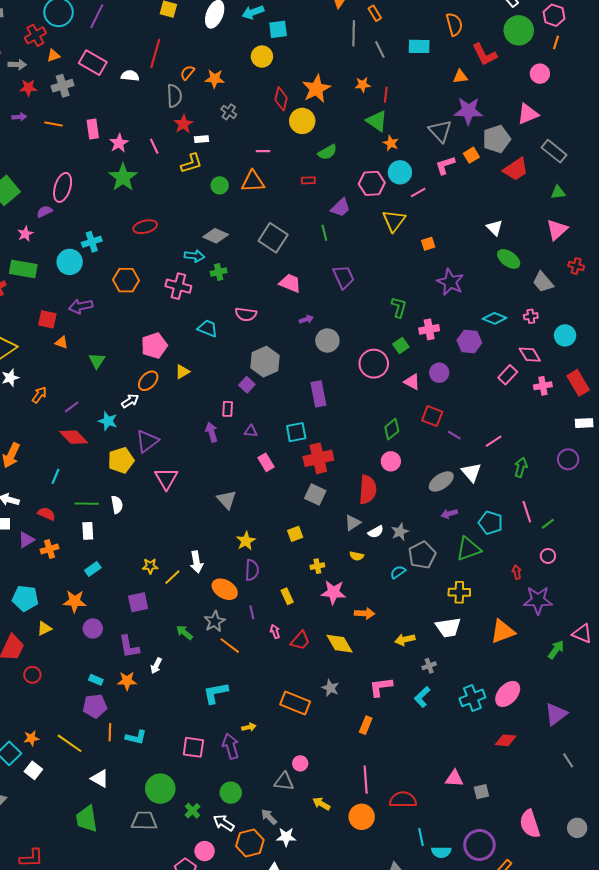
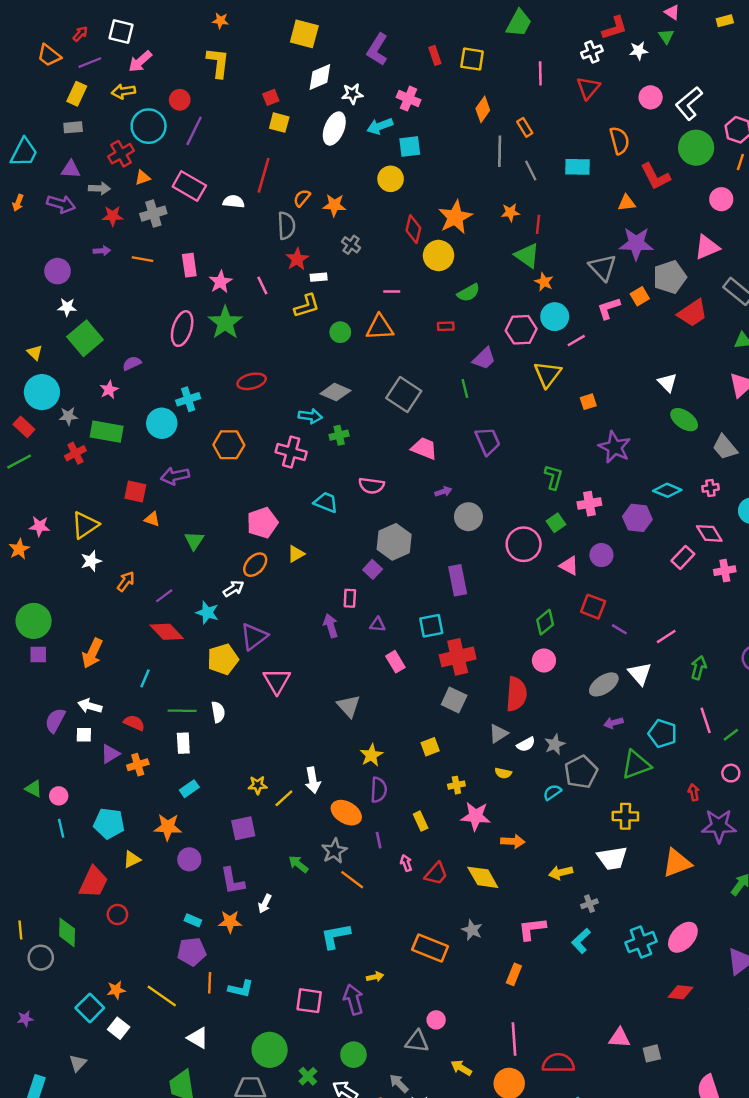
pink ellipse: (63, 187) -> (182, 329), moved

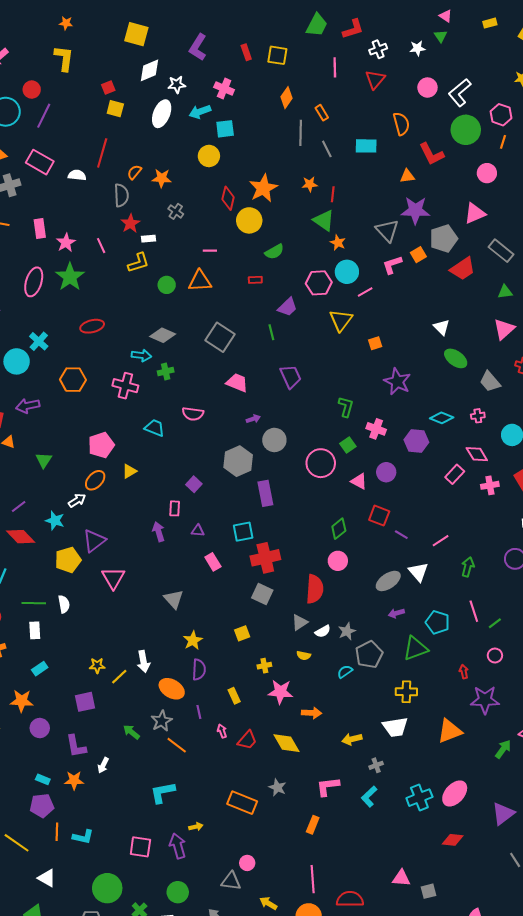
red L-shape: (615, 28) -> (353, 29), moved
cyan cross: (188, 399) -> (39, 341), turned -30
pink cross: (589, 504) -> (376, 429), turned 30
gray hexagon: (394, 542) -> (238, 461), moved

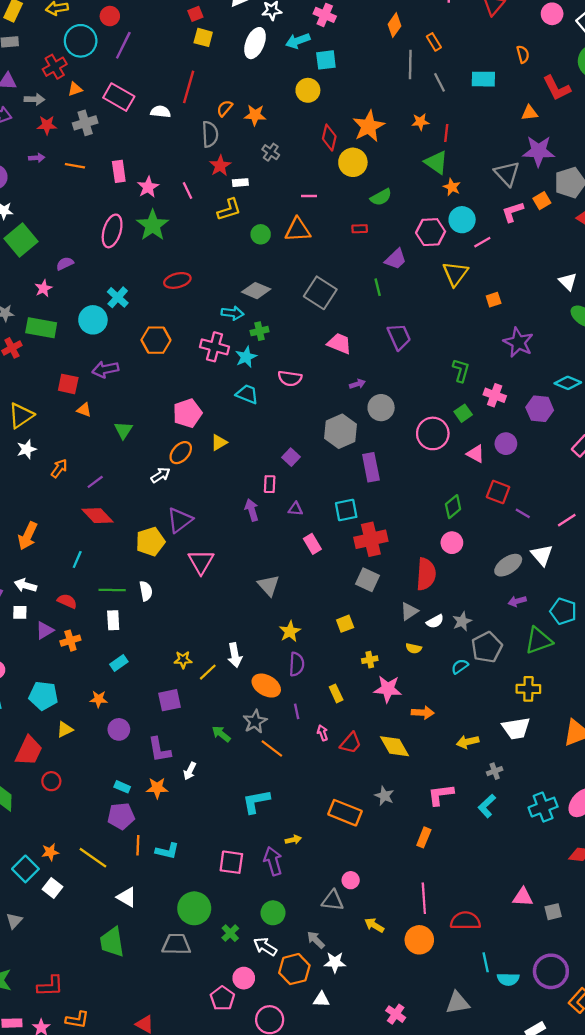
orange semicircle: (401, 124) -> (523, 54), size x0.7
cyan star: (55, 521) -> (246, 357), moved, turned 30
orange star: (22, 701) -> (99, 699), size x0.7

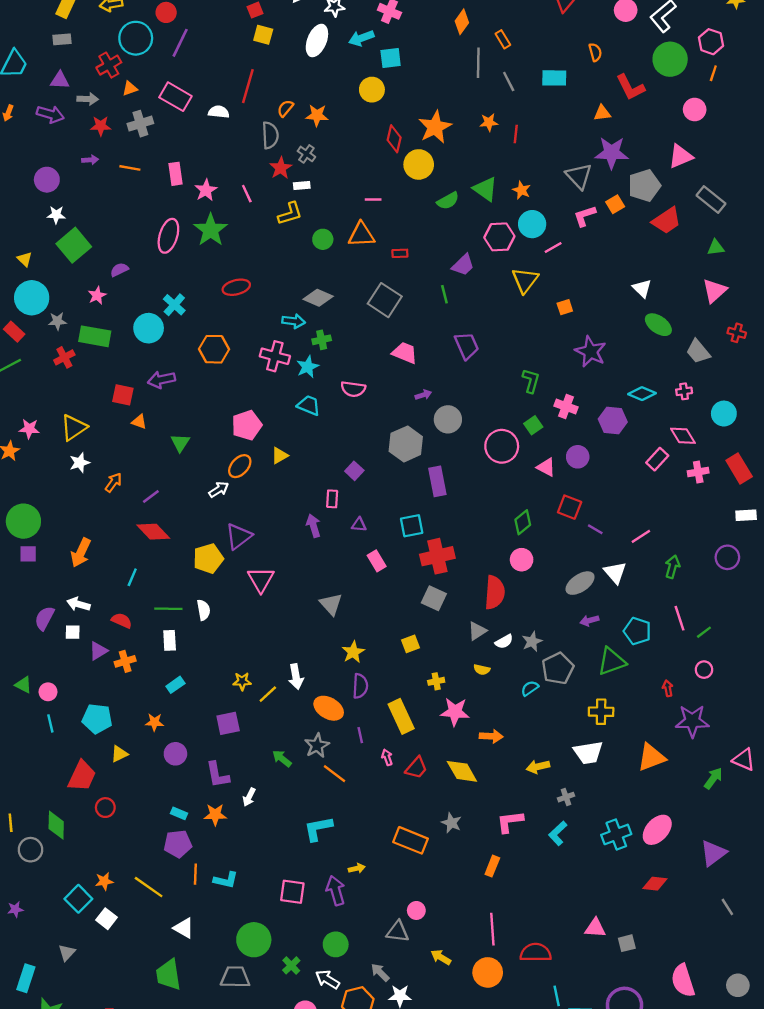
gray cross: (271, 152) -> (306, 154), moved
green triangle: (436, 162) -> (485, 189), moved
red rectangle: (360, 229) -> (400, 253), moved
yellow rectangle: (336, 693) -> (401, 716), size x1.8

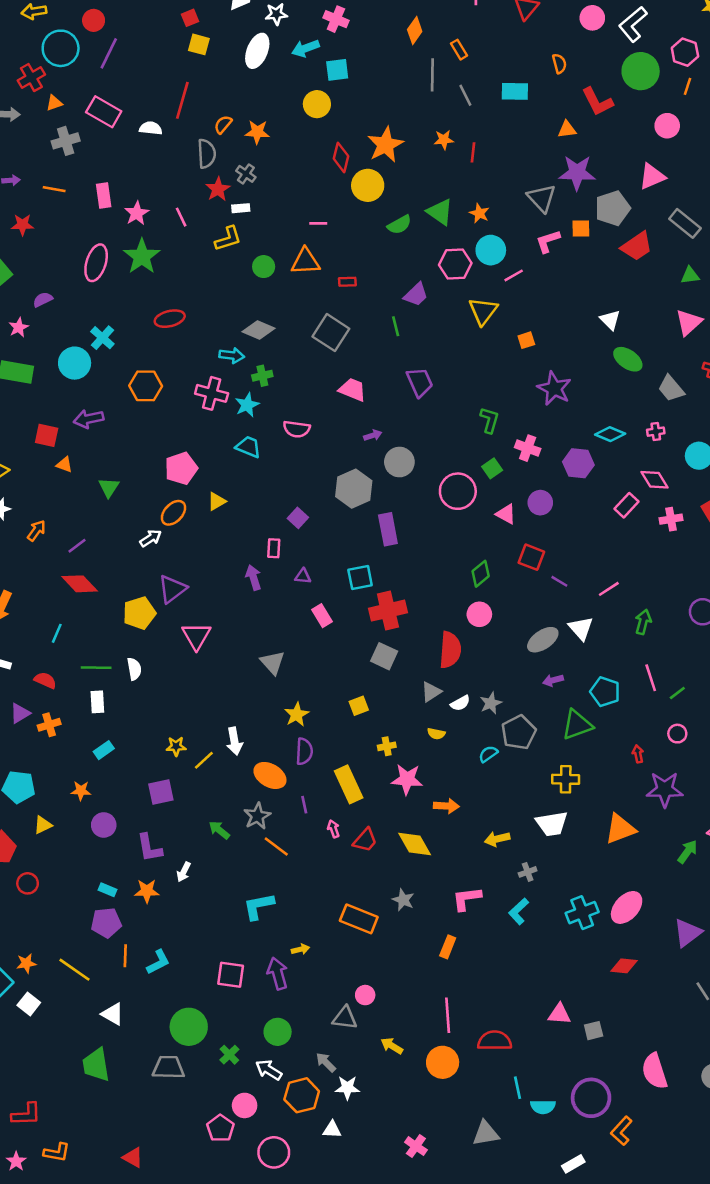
red star: (101, 126) -> (22, 225), moved
orange square: (615, 204) -> (581, 229), turned 30
cyan L-shape: (226, 880) -> (158, 962), turned -40

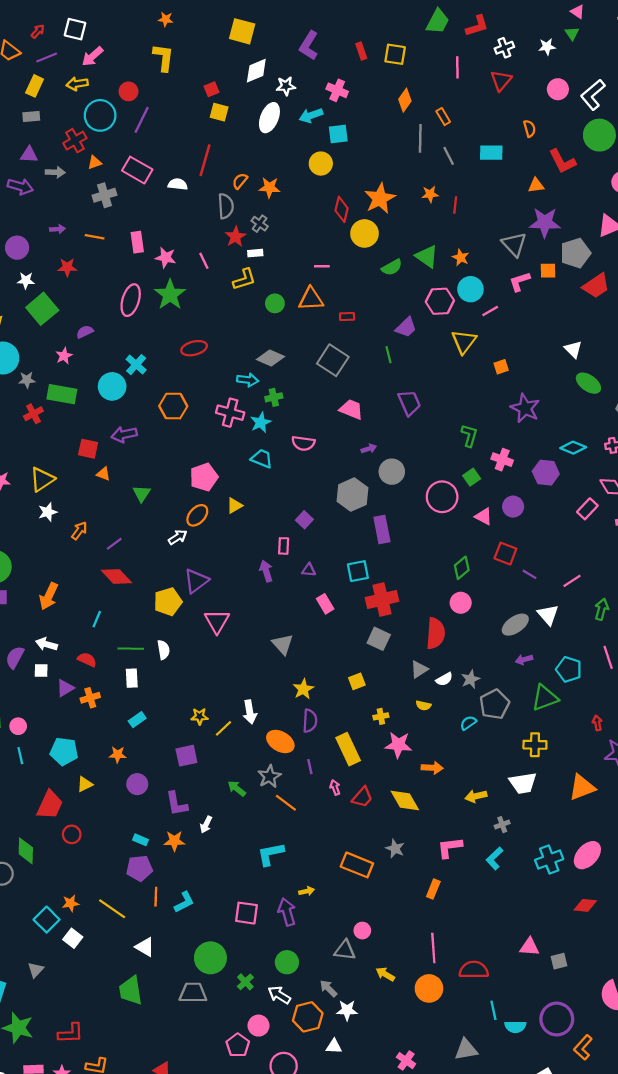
pink star: (137, 213) -> (166, 257), turned -30

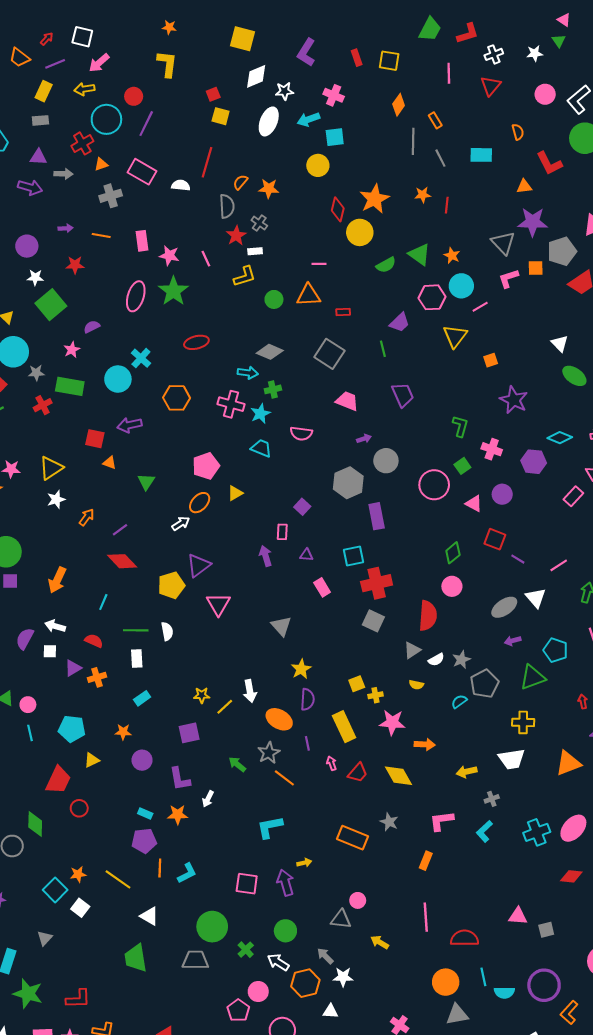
yellow square: (357, 681) -> (357, 684), moved
orange circle: (429, 988) -> (446, 982), moved

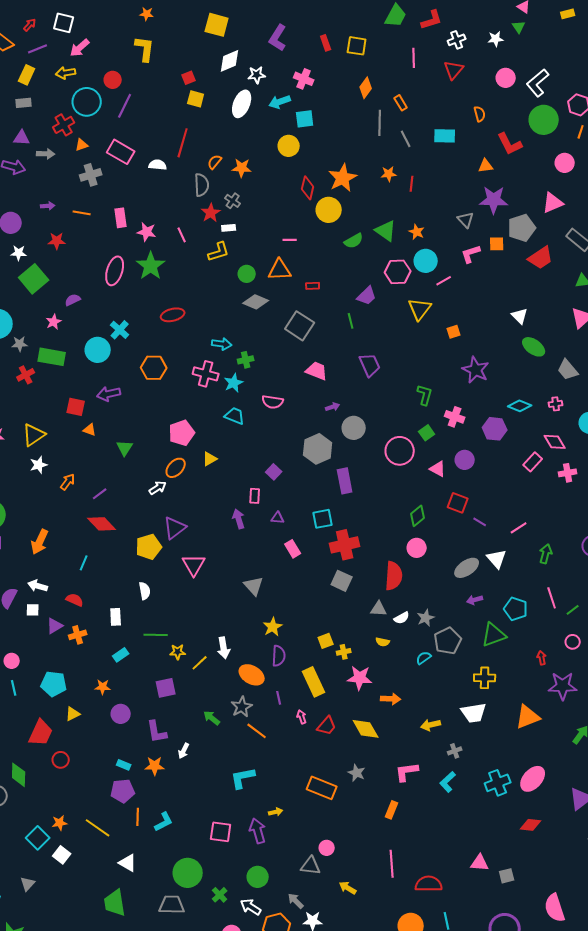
gray triangle: (503, 243) -> (466, 220), size x0.7
gray diamond: (270, 352) -> (256, 302), moved
green line: (136, 630) -> (156, 635), moved
gray triangle: (412, 650) -> (379, 609), turned 36

